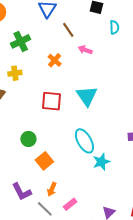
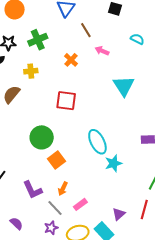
cyan semicircle: (114, 27) -> (137, 39), moved, turned -64
cyan triangle: (87, 96) -> (124, 86), moved
green circle: (28, 139) -> (42, 137), size x1.5

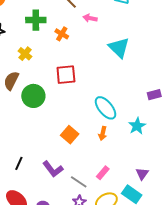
green cross: (38, 40) -> (36, 20), moved, turned 36
yellow cross: (31, 71) -> (25, 54), turned -32
green circle: (42, 137) -> (33, 96), moved
cyan star: (113, 163) -> (137, 126), moved
orange arrow: (63, 189) -> (103, 133), moved

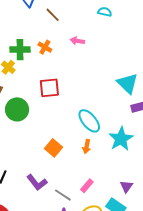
pink arrow: (90, 18) -> (77, 41), moved
green cross: (36, 20) -> (20, 50), moved
cyan triangle: (119, 48) -> (128, 83), moved
cyan star: (137, 126) -> (121, 139), size x1.4

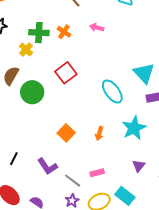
red square: (49, 88) -> (66, 73), turned -35
cyan ellipse: (89, 121) -> (112, 91), moved
pink rectangle: (87, 186) -> (97, 173), turned 32
purple triangle: (126, 187) -> (139, 166), moved

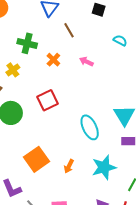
green cross: (39, 33) -> (27, 43), moved
orange square: (66, 133) -> (36, 159), size x1.4

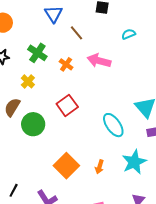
cyan semicircle: (120, 40) -> (129, 34), turned -40
green cross: (27, 43) -> (37, 53), turned 30
pink arrow: (86, 62) -> (99, 61), size x1.6

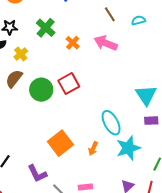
brown line: (76, 33) -> (110, 14), moved
yellow cross: (28, 81) -> (21, 54), moved
green circle: (33, 124) -> (41, 90), moved
cyan ellipse: (113, 125) -> (111, 123), moved

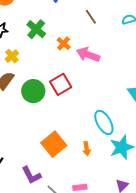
brown line: (110, 14) -> (91, 17), moved
pink arrow: (106, 43) -> (88, 55), moved
orange arrow: (93, 148) -> (87, 149), turned -32

